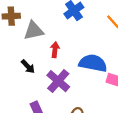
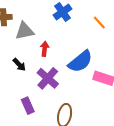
blue semicircle: (93, 63) -> (80, 61), turned 130

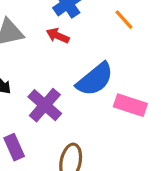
red arrow: (45, 49) -> (58, 36), moved, turned -72

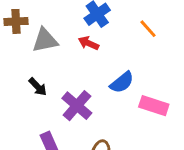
blue semicircle: (95, 79) -> (122, 82), size x0.7

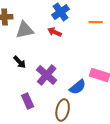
orange line: (148, 29) -> (96, 22), turned -48
blue semicircle: (122, 82) -> (78, 87), moved

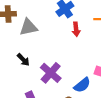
red arrow: (55, 32) -> (76, 29), moved, turned -120

